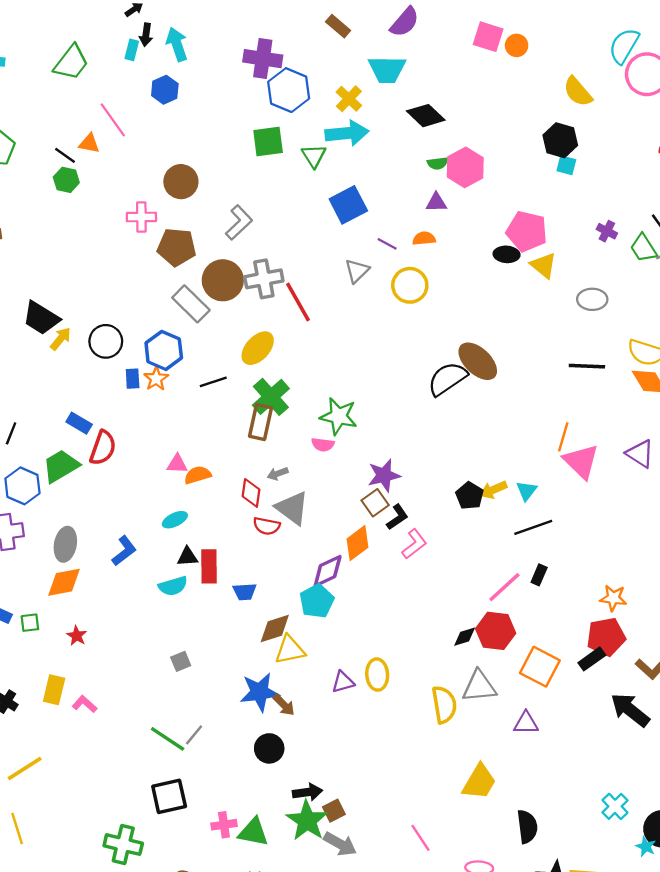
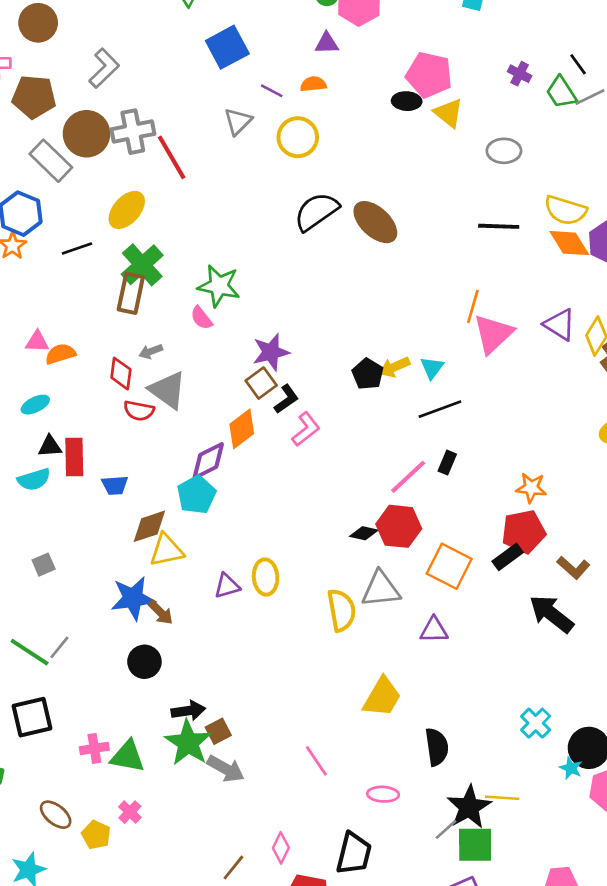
black semicircle: (447, 379) -> (316, 212), moved
pink semicircle: (323, 445) -> (201, 318), turned 45
pink triangle: (581, 461) -> (493, 334), turned 33
black diamond: (465, 637) -> (364, 533), turned 30

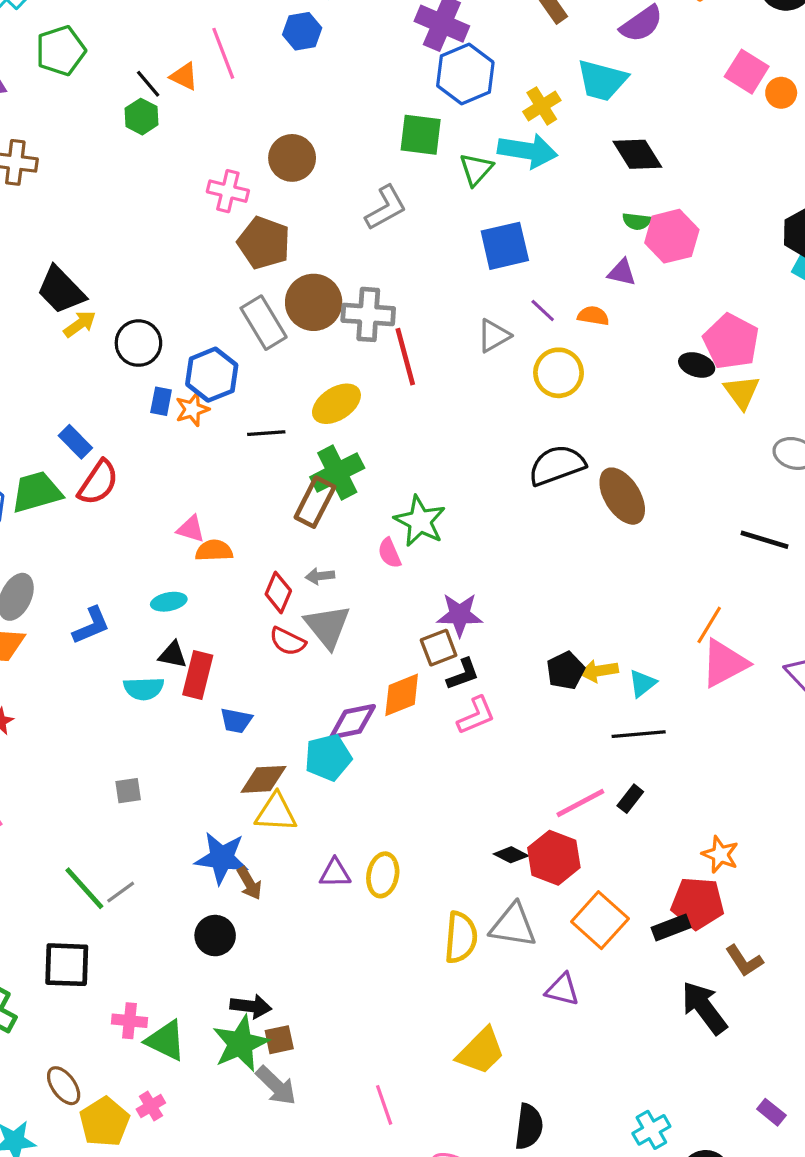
gray L-shape: (104, 68) -> (386, 208), moved
yellow pentagon: (96, 835) -> (105, 1122), size x1.4

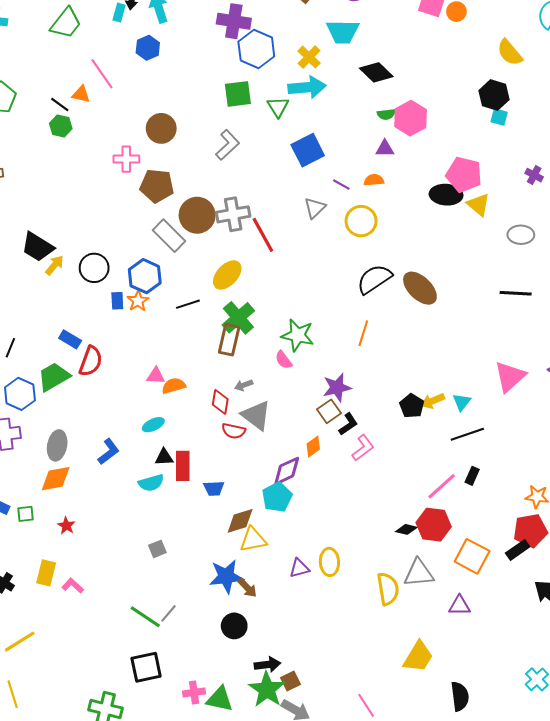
black ellipse: (697, 365) -> (446, 195), size x1.4
orange line: (709, 625) -> (363, 333), moved
orange diamond: (402, 695) -> (313, 447), size x0.7

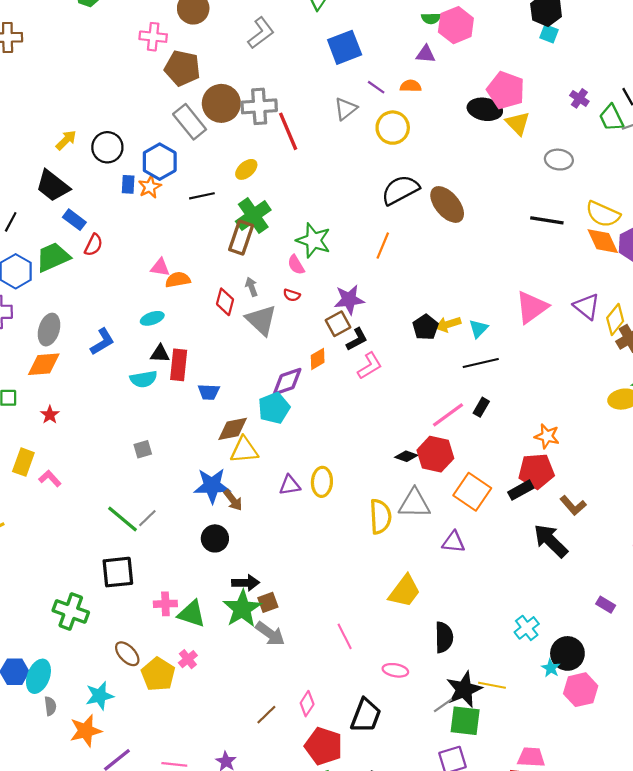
black trapezoid: (37, 247) -> (53, 186), moved
yellow ellipse: (227, 275) -> (246, 169), size x0.7
red semicircle: (91, 361) -> (94, 245), size x0.7
gray arrow: (244, 385) -> (251, 287), turned 84
red semicircle: (234, 431) -> (292, 295), moved, size x0.7

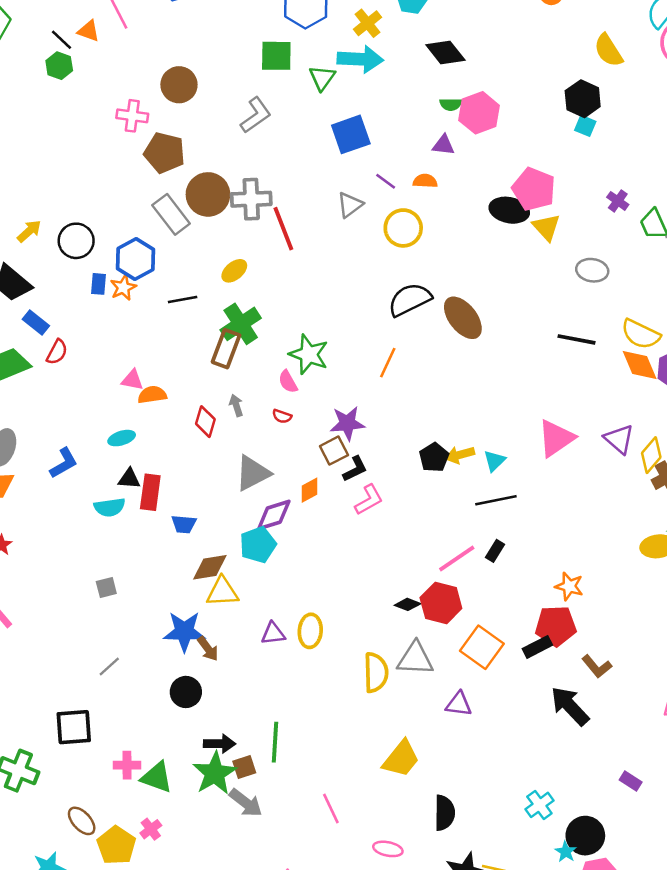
gray triangle: (261, 320) -> (253, 473), moved, turned 48
green line: (123, 519) -> (275, 742), moved, turned 52

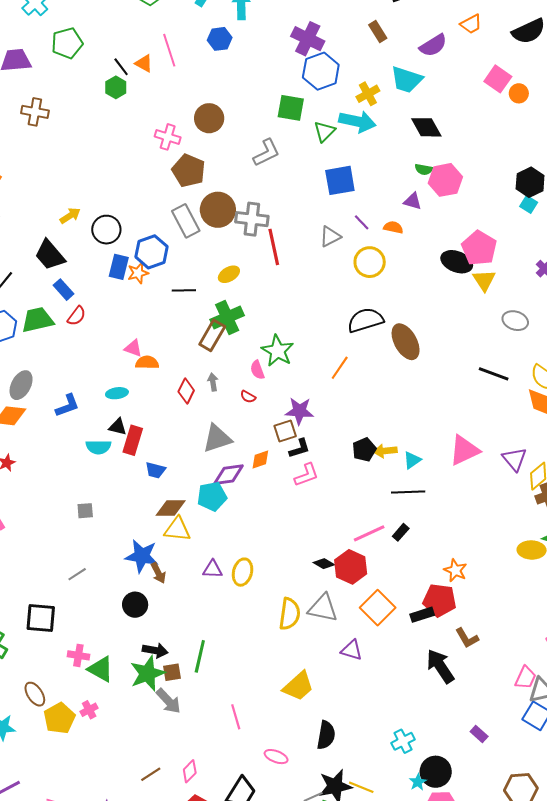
blue rectangle: (99, 284) -> (119, 267), size x1.4

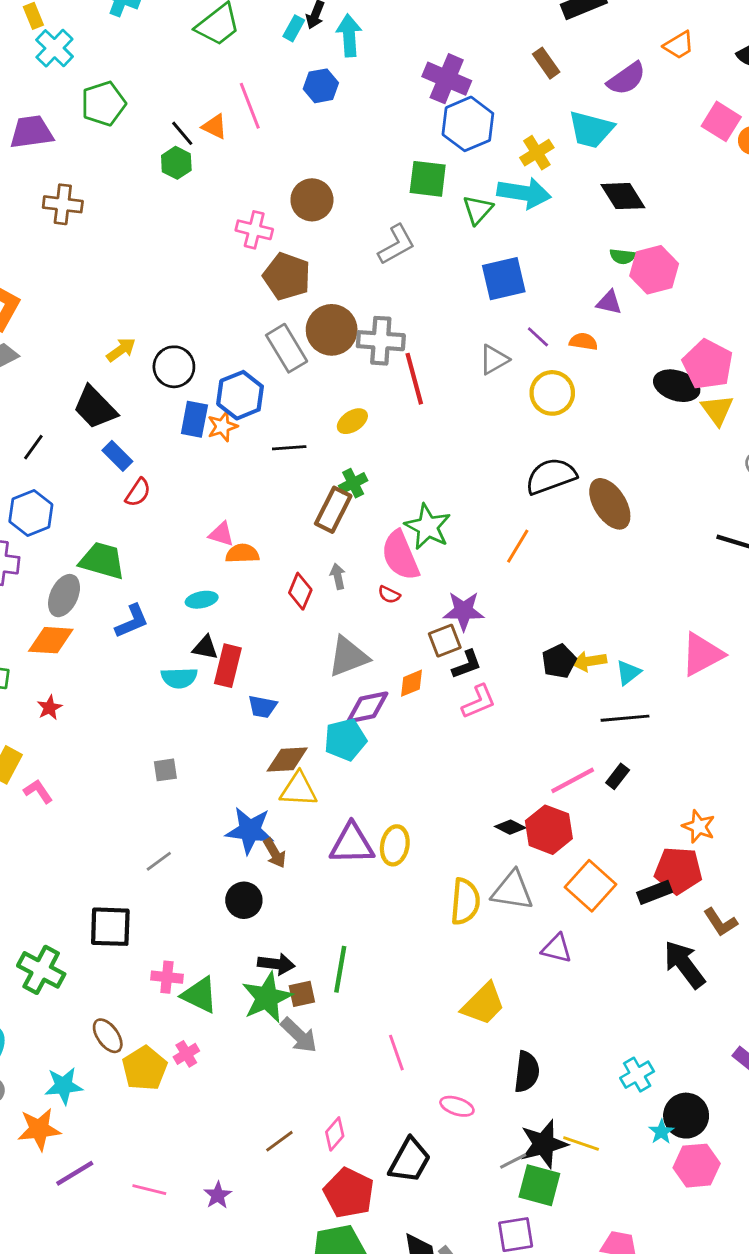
green cross: (227, 318) -> (353, 483), size x0.6
green trapezoid: (37, 320) -> (102, 561), moved, turned 32
pink semicircle: (257, 370) -> (400, 556), size x1.8
purple triangle: (213, 569) -> (352, 844), size x1.6

